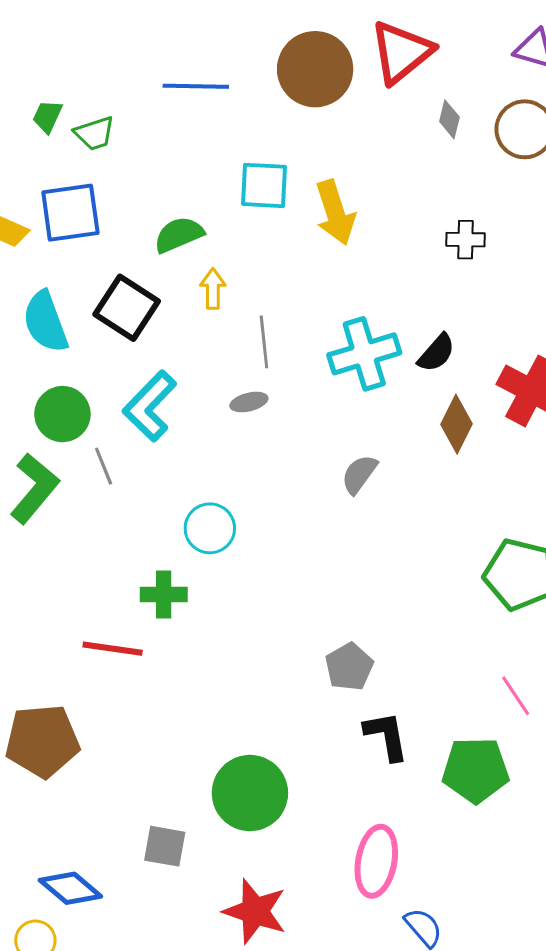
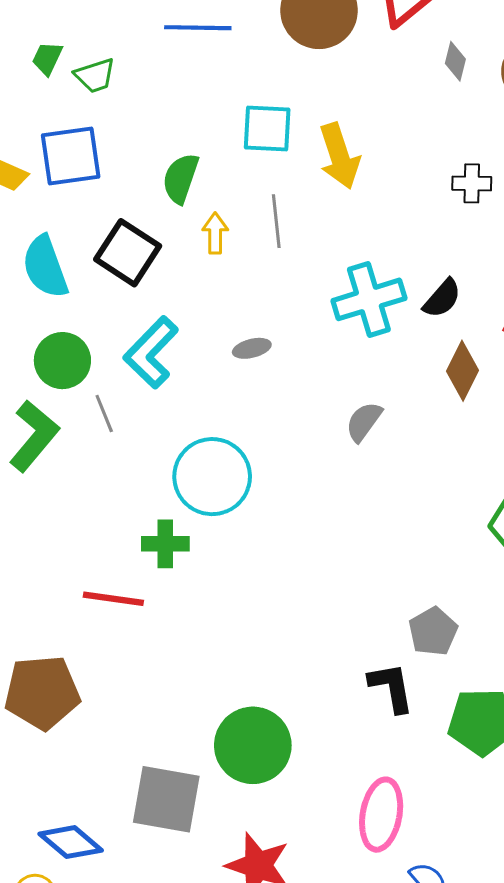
green semicircle: (179, 235) -> (181, 178), turned -48
gray line: (264, 342) -> (276, 221), moved
cyan circle: (210, 528) -> (212, 477), size x1.5
gray pentagon: (349, 667) -> (433, 631), moved
gray square: (165, 846) -> (166, 799), size x1.6

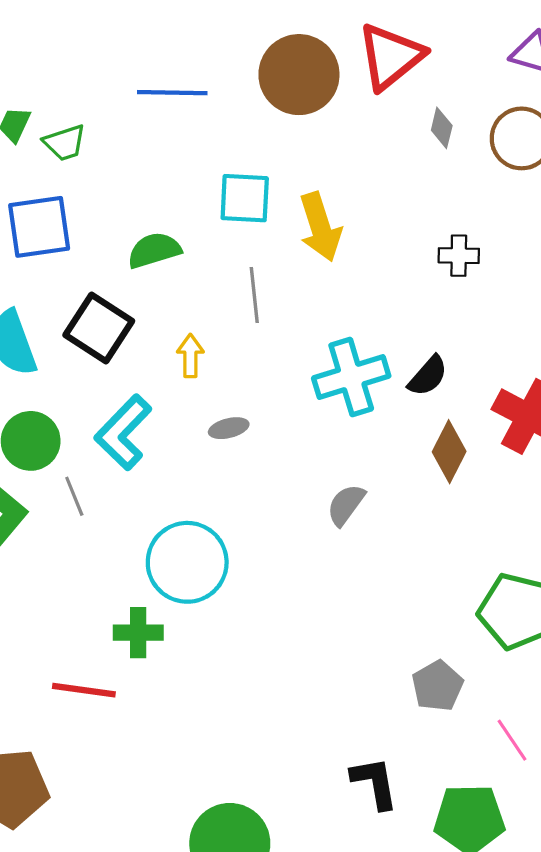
green semicircle: (181, 178) -> (154, 250), turned 54
yellow arrow: (215, 233) -> (190, 356), moved
gray pentagon: (433, 631) -> (437, 686), moved

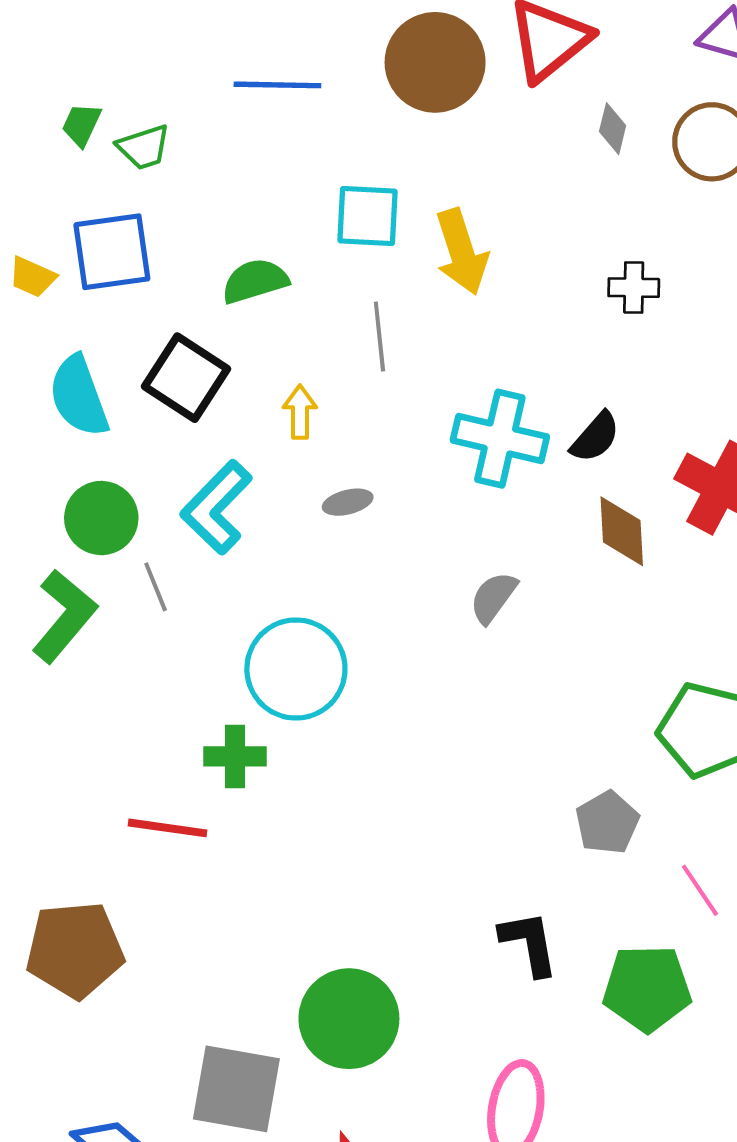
cyan cross: (351, 377) -> (500, 439), turned 30
brown diamond: (449, 452) -> (622, 531), turned -30

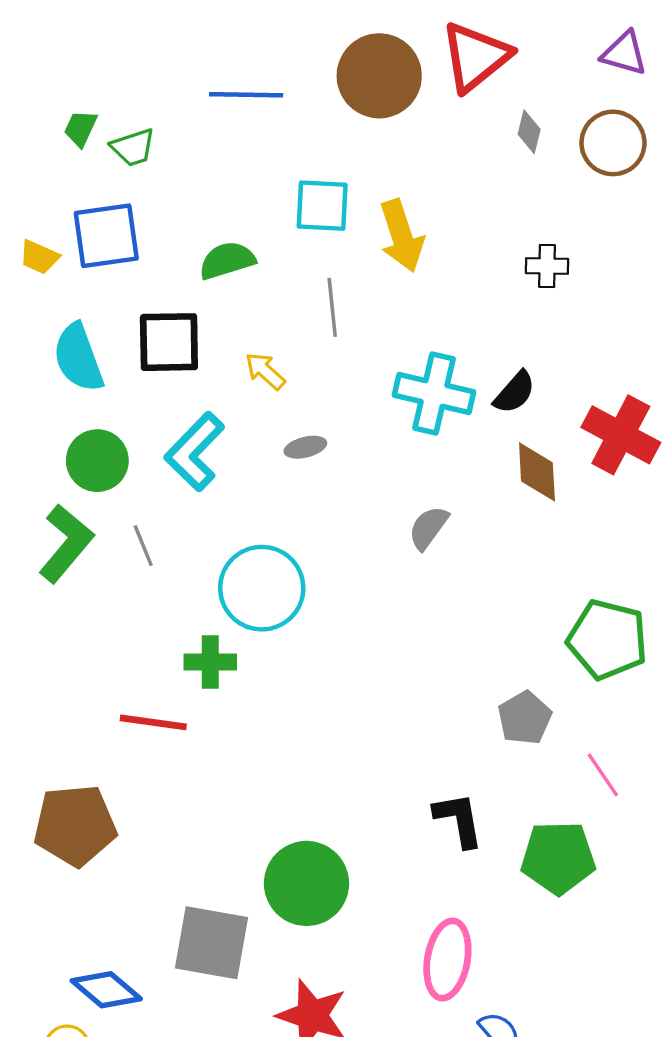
black square: (186, 378) -> (169, 342), turned -34
yellow arrow: (300, 412) -> (265, 371), turned -48
gray line: (156, 587) -> (143, 546), moved

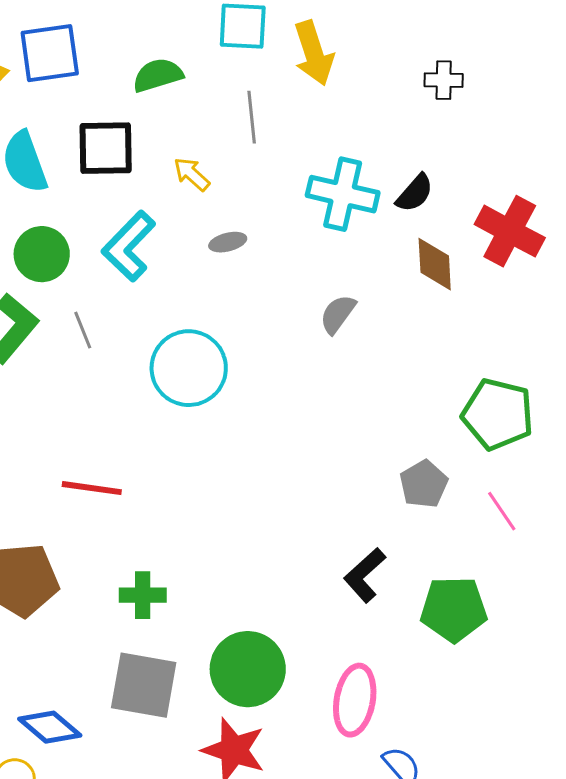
green cross: (210, 662) -> (143, 595), moved
pink line: (603, 775) -> (502, 511), moved
black L-shape: (459, 820) -> (365, 575), turned -122
green circle: (306, 883) -> (248, 669), moved

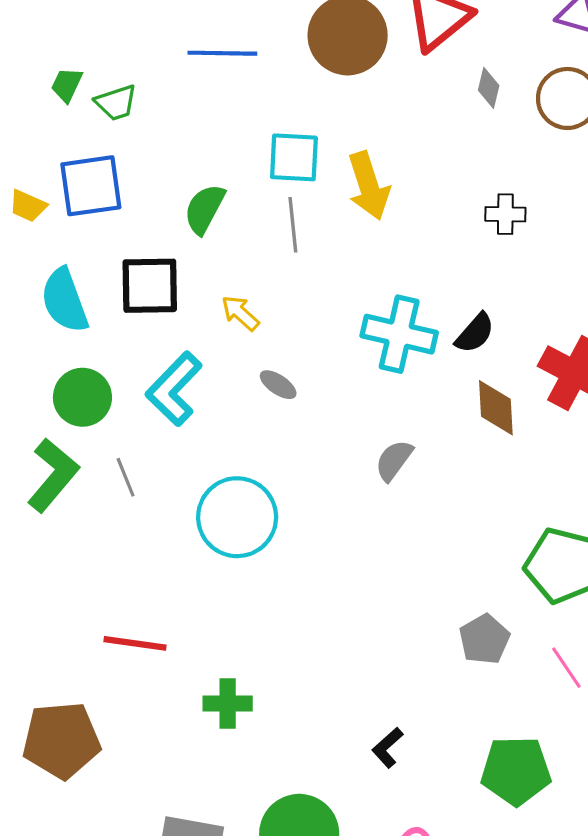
green semicircle: (158, 75) -> (204, 209), turned -45
gray line: (252, 117) -> (293, 225), moved
gray ellipse: (228, 242) -> (278, 385), turned 48
black L-shape: (365, 575) -> (388, 748), moved, size x0.7
green cross: (143, 595) -> (228, 703), moved

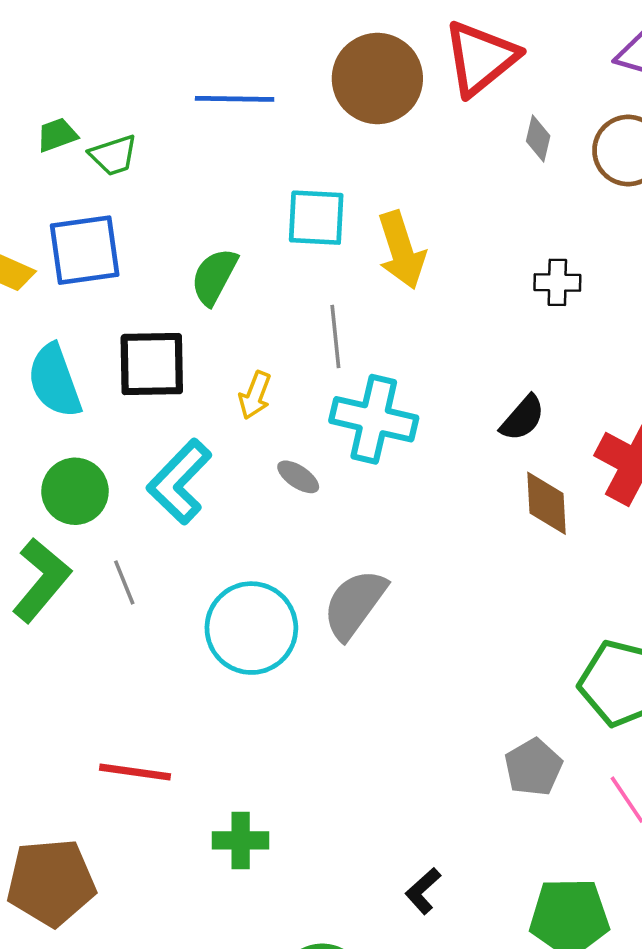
green trapezoid: (67, 85) -> (57, 135), turned 45
gray line: (293, 225) -> (335, 336), moved
yellow arrow: (240, 313) -> (255, 395), turned -111
cyan cross: (399, 334) -> (374, 419), moved
gray semicircle: (394, 460) -> (355, 604), moved, size x1.5

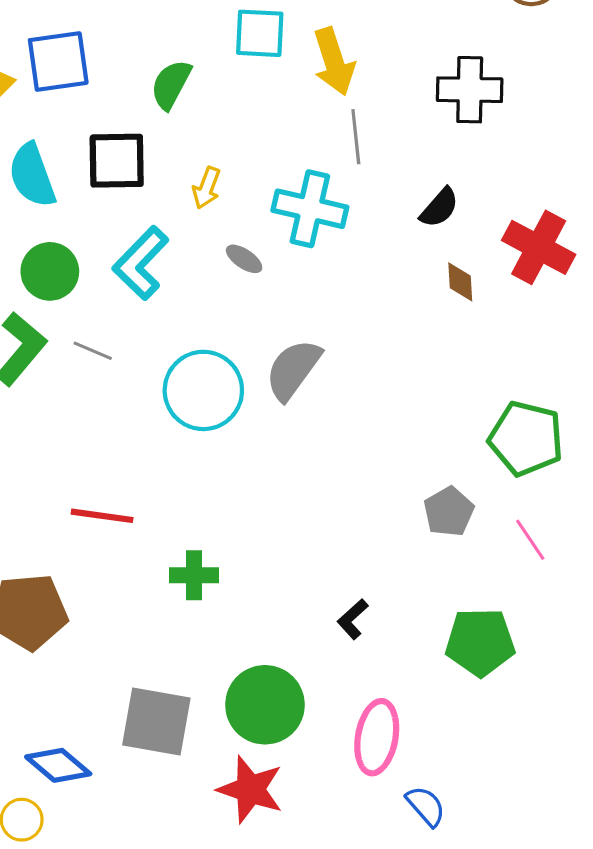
black cross: (557, 282) -> (470, 90), size x1.6
gray line: (335, 336) -> (356, 137), moved
brown diamond: (547, 503) -> (460, 282), size x0.7
gray line: (124, 582) -> (93, 351), turned -45

